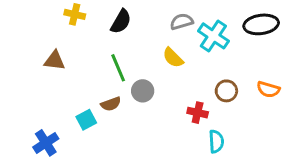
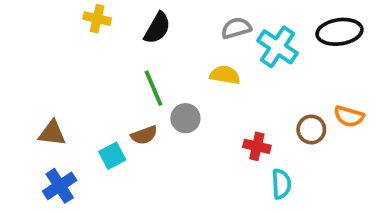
yellow semicircle: (173, 58) -> (225, 75), turned 145
brown triangle: (55, 61) -> (52, 133), moved
brown circle: (226, 91) -> (311, 129), moved

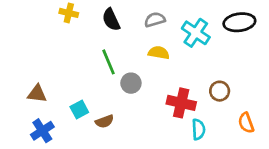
black semicircle: (157, 28) -> (111, 20), turned 125
gray semicircle: (236, 28) -> (155, 20), moved
orange semicircle: (349, 116) -> (246, 123), moved, turned 54
brown semicircle: (144, 135) -> (104, 121), moved
red cross: (257, 146) -> (181, 103), size x1.5

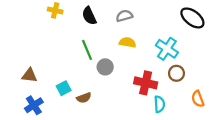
black ellipse: (239, 22) -> (192, 18), turned 45
cyan cross: (196, 33) -> (167, 49), moved

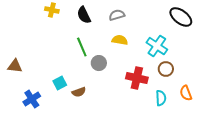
brown triangle: (30, 75) -> (15, 66), moved
cyan semicircle: (159, 104) -> (161, 98), moved

